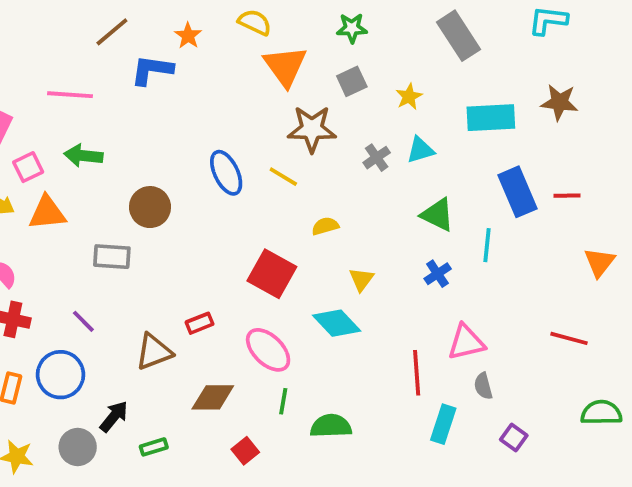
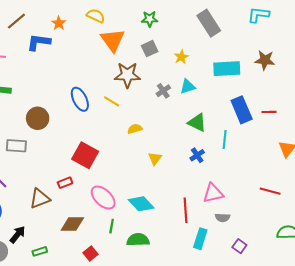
red square: (272, 274) -> (85, 155), moved
cyan diamond: (337, 323) -> (141, 204), moved
gray semicircle: (483, 386) -> (223, 218), turned -72

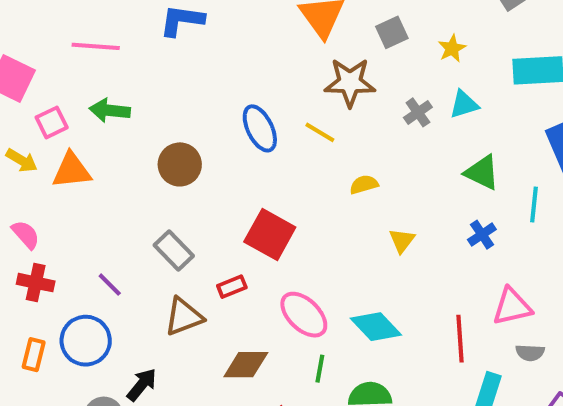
gray rectangle: (16, 146) -> (174, 251), moved, turned 42

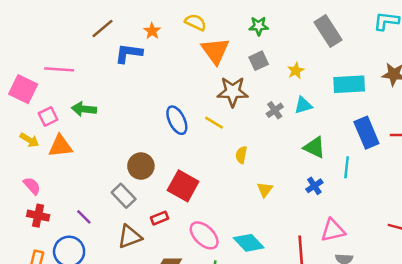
pink line: (96, 46) -> (59, 69), moved
brown circle: (180, 164) -> (141, 166), moved
yellow semicircle: (364, 184) -> (241, 155), turned -63

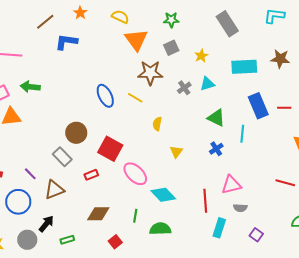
orange star: (152, 31) -> (80, 13), moved
pink ellipse: (204, 235) -> (135, 174), moved
brown triangle: (130, 237) -> (54, 190), moved

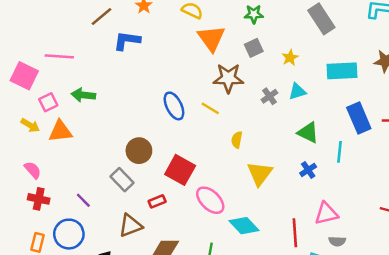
yellow triangle: (176, 152) -> (260, 174), size x1.6
brown triangle: (54, 190) -> (130, 226), moved

